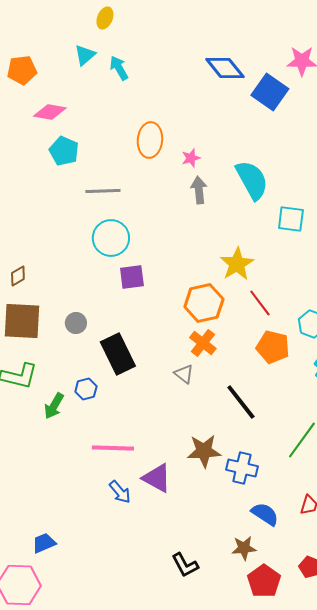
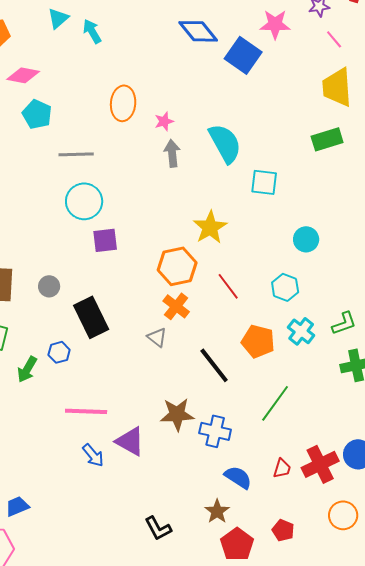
red line: (260, 303) -> (228, 286), moved
orange pentagon: (273, 347) -> (258, 341), moved
brown star: (244, 548) -> (217, 511), turned -30

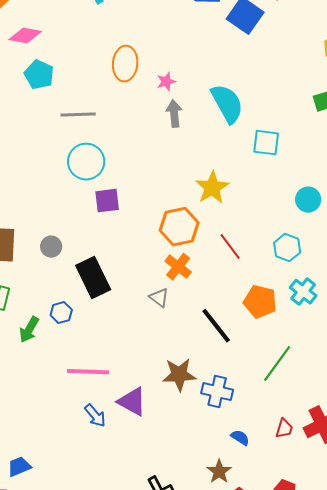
blue semicircle: (238, 477) -> (240, 438), size x0.7

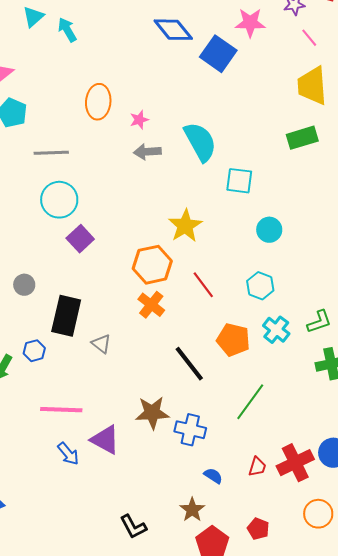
gray arrow: (174, 114) -> (147, 152), turned -88
cyan circle: (308, 200) -> (269, 230), moved
purple square: (107, 201) -> (80, 239), turned -36
black rectangle: (93, 278) -> (66, 316), turned 39
gray triangle: (159, 298) -> (101, 344), moved

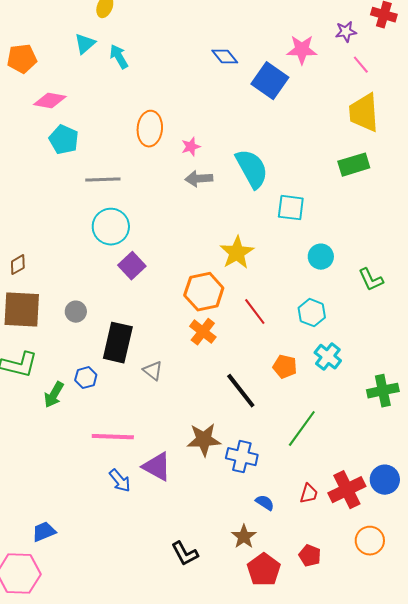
blue diamond: (173, 30) -> (225, 57), size x0.7
green L-shape: (319, 322) -> (371, 280), moved, turned 84
orange pentagon: (233, 340) -> (285, 367), size x0.7

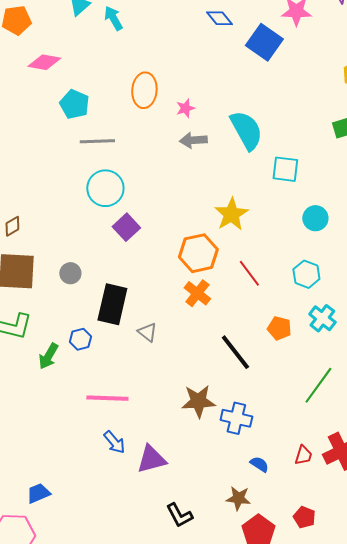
cyan pentagon: (64, 140) -> (74, 104), moved
green line: (302, 429) -> (318, 385), moved
purple triangle: (157, 467) -> (151, 459), moved, turned -44
brown star: (244, 537) -> (238, 498), turned -30

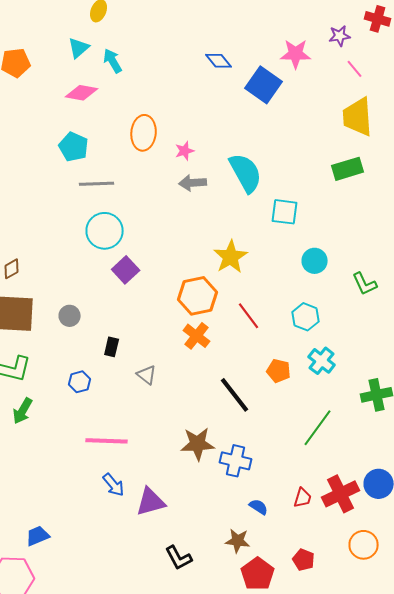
pink diamond: (44, 62) -> (82, 93), moved
black rectangle: (112, 304) -> (112, 347), size x0.5
green arrow: (48, 356) -> (23, 411), moved

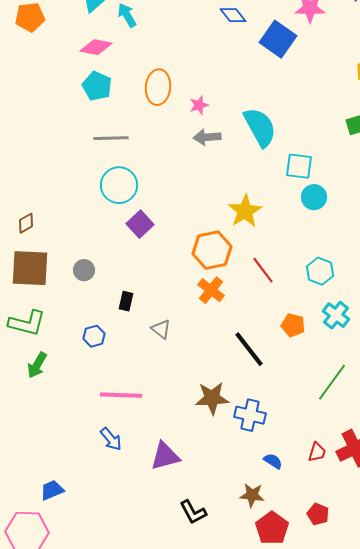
cyan pentagon: (74, 147) -> (97, 86), moved
cyan circle: (315, 261) -> (314, 197), moved
blue arrow: (114, 485) -> (111, 439), moved

